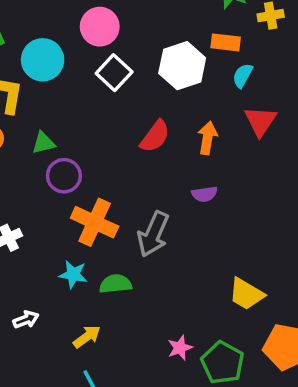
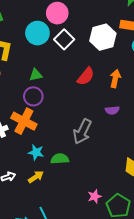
cyan circle: (43, 60) -> (37, 33), moved
green triangle: (43, 143) -> (36, 75), moved
orange cross: (95, 222) -> (24, 121), moved
yellow arrow: (87, 337) -> (36, 177), moved

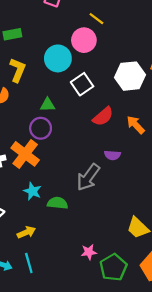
white square: (64, 39) -> (82, 84), moved
orange arrow: (115, 79) -> (136, 125), turned -66
purple semicircle: (112, 110) -> (112, 155), moved
yellow arrow: (36, 177) -> (26, 232), moved

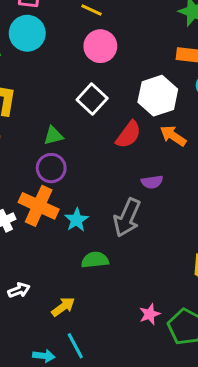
pink circle: (84, 40) -> (100, 46), moved
cyan circle: (58, 58) -> (27, 33), moved
white hexagon: (130, 76) -> (158, 96), moved
cyan star: (32, 191) -> (77, 220), moved, turned 30

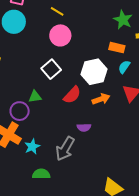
green triangle: (53, 136) -> (35, 97), moved
orange arrow: (173, 136) -> (101, 99), turned 120

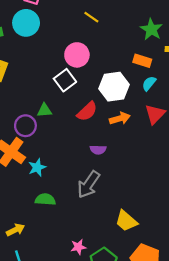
yellow line: (57, 11) -> (91, 17), moved
pink circle: (60, 35) -> (77, 55), moved
gray arrow: (65, 149) -> (89, 184), moved

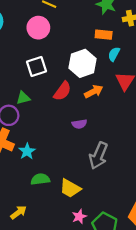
pink circle: (77, 55) -> (38, 28), moved
white square: (65, 80) -> (37, 67), turned 30
gray arrow: (89, 184) -> (98, 156), moved
yellow trapezoid: (126, 221) -> (70, 188), moved

